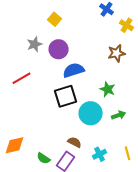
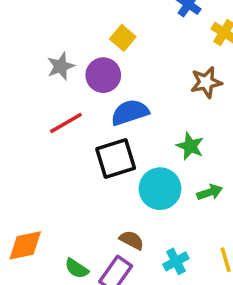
yellow square: (55, 19) -> (123, 38), moved
red line: (22, 78) -> (66, 123), moved

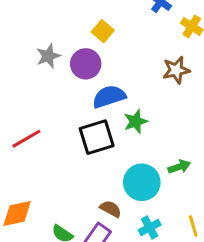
red line: (66, 123) -> (26, 139), moved
green star: (190, 146) -> (136, 122), moved, turned 30
cyan circle: (160, 189) -> (142, 182), moved

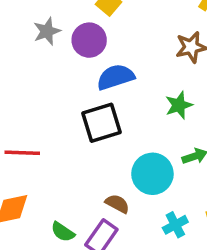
green star: (136, 122) -> (179, 105), moved
red line: (26, 139) -> (22, 153), moved, turned 32
cyan cross: (150, 228) -> (175, 225), moved

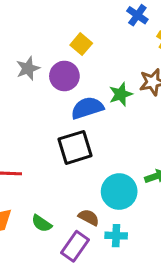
green star: (179, 105) -> (121, 94), moved
cyan cross: (175, 225) -> (116, 236), moved, turned 30
green semicircle: (63, 232) -> (42, 223), moved

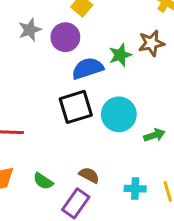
cyan circle: (119, 192) -> (119, 114), moved
cyan cross: (116, 236) -> (135, 189), moved

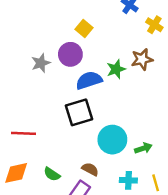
gray star: (30, 30) -> (41, 63), moved
cyan circle: (119, 114) -> (112, 140), moved
green arrow: (154, 135) -> (143, 148), moved

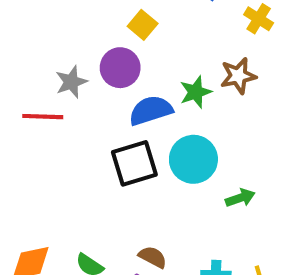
red line: (23, 133) -> (43, 117), moved
cyan circle: (112, 140) -> (193, 159), moved
green arrow: (143, 148) -> (240, 198), moved

